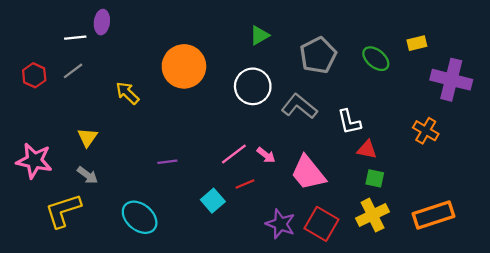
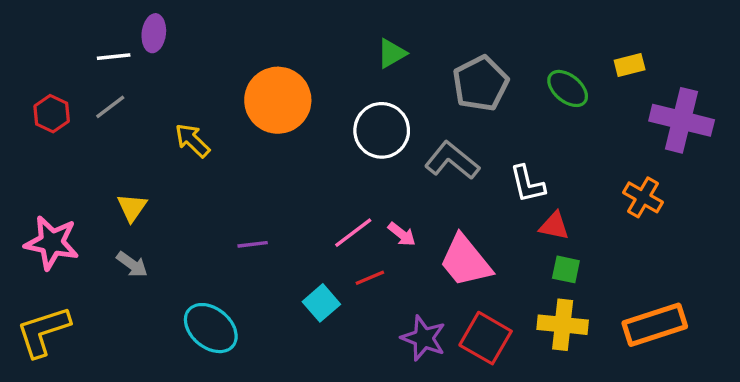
yellow L-shape: (63, 211) -> (43, 331), moved
yellow cross: (373, 215) -> (563, 325), turned 32

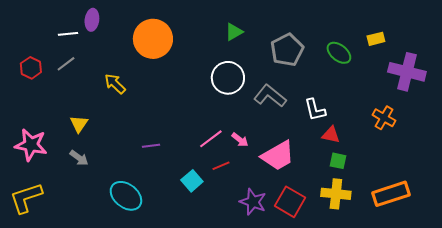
orange circle: (278, 100) -> (153, 39), moved
pink trapezoid: (465, 261) -> (278, 156), turned -81

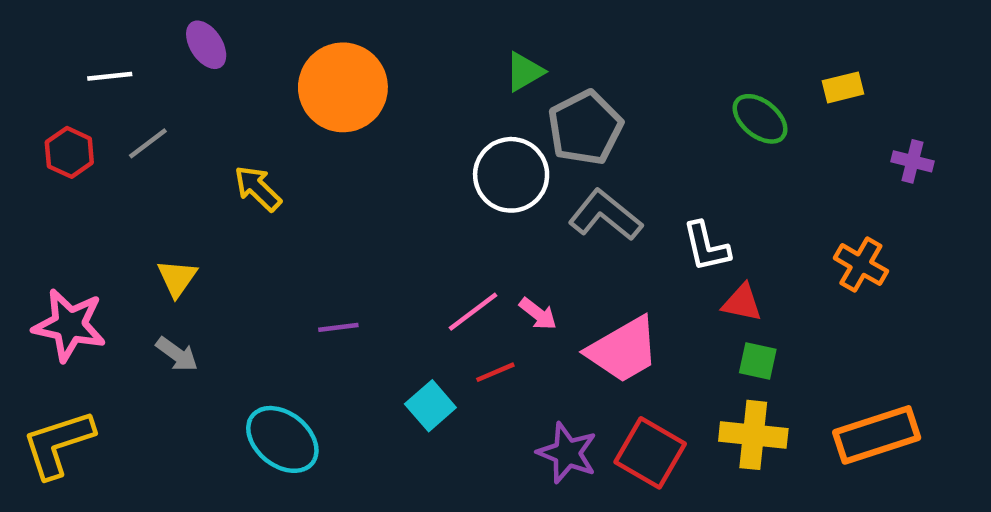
purple ellipse: (92, 20) -> (206, 45), turned -40
white line: (68, 34) -> (110, 76), moved
gray pentagon: (287, 50) -> (585, 128), moved
purple cross: (407, 72) -> (912, 161), size x0.5

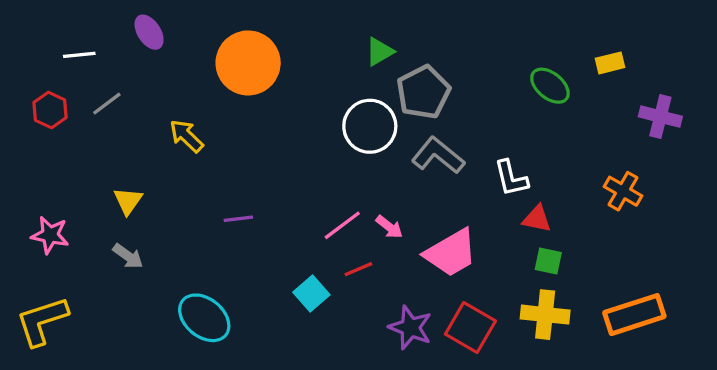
purple cross: (912, 161) -> (660, 117), size x1.4
pink star: (69, 325) -> (50, 235), size x0.7
purple line: (338, 327) -> (238, 219), moved

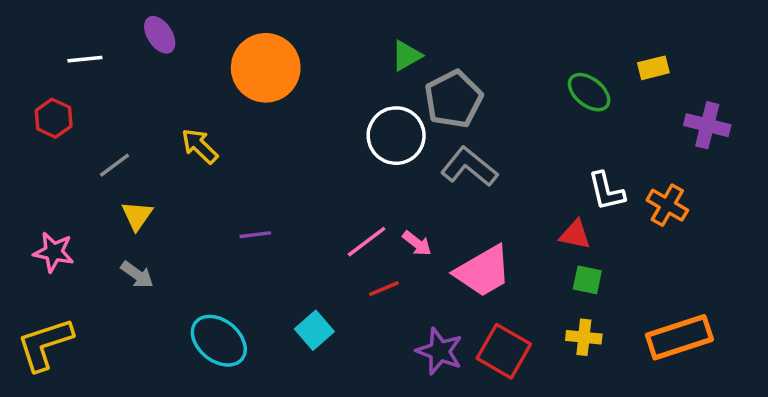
gray line: (107, 104) -> (114, 165), moved
white L-shape: (511, 178) -> (606, 191), moved
cyan square: (311, 293) -> (314, 330), moved
yellow cross: (545, 315) -> (584, 337), size x0.7

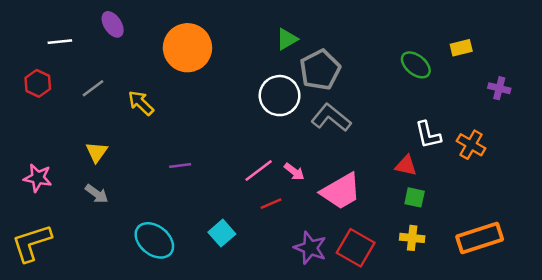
purple cross: (707, 125) -> (499, 88), size x0.7
gray line: (114, 165) -> (93, 88), moved

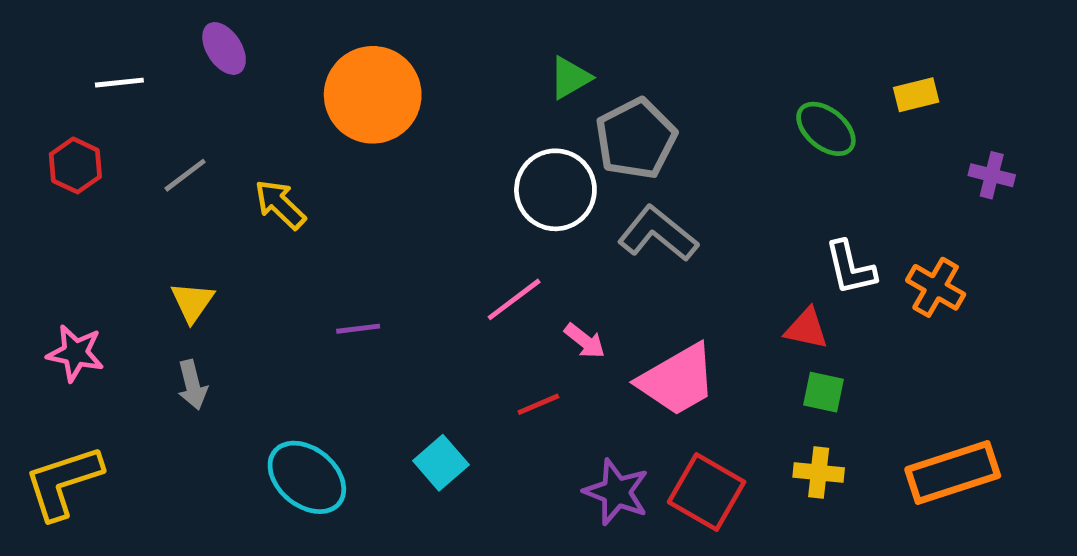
pink line: (259, 170) -> (514, 299), moved
gray arrow: (97, 194) -> (192, 385), turned 40

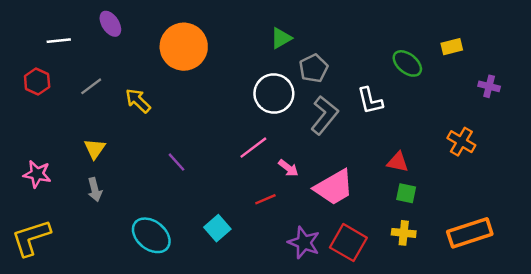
gray pentagon: (636, 139) -> (314, 68), size x0.7
gray L-shape: (658, 234) -> (324, 115), turned 90
white L-shape: (850, 268) -> (370, 101), moved
purple line: (358, 329) -> (176, 162), turned 55

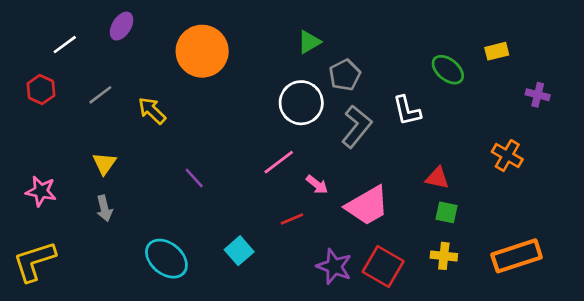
purple ellipse: (110, 24) -> (122, 26), turned 65
white line: (59, 41) -> (65, 45), turned -30

